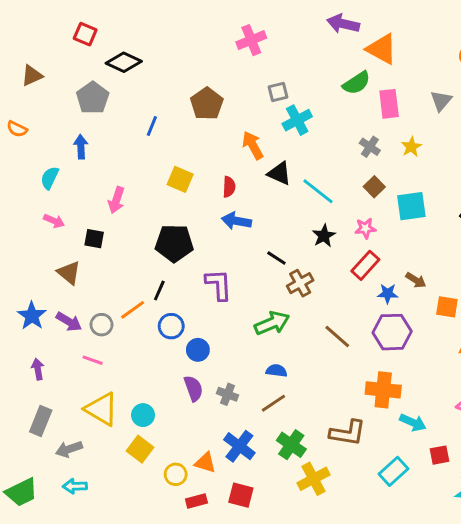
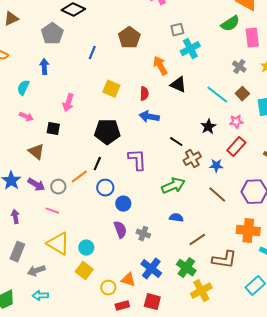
cyan line: (318, 191) -> (217, 95), moved
blue star: (388, 294) -> (216, 166), moved
brown line: (273, 403) -> (197, 240), moved

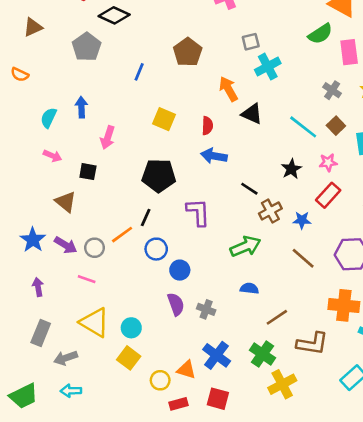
blue arrow: (44, 67) -> (81, 107), moved

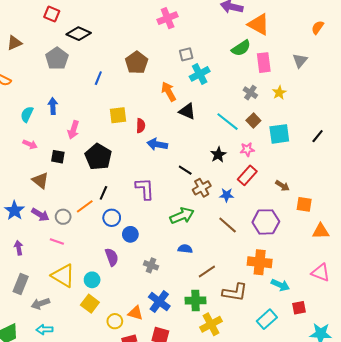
yellow square: (164, 119) -> (118, 115), turned -30
red semicircle: (207, 126) -> (141, 126), moved
black pentagon: (159, 176) -> (98, 157), moved, turned 30
purple semicircle: (176, 304) -> (112, 257), moved
green cross: (262, 354) -> (196, 301), turned -36

